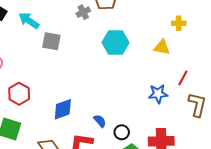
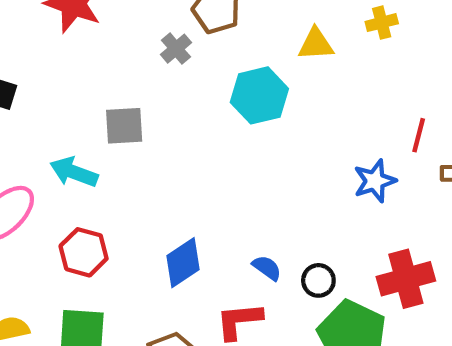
cyan arrow: (29, 21) -> (74, 172), moved
yellow triangle: (162, 47) -> (316, 44), moved

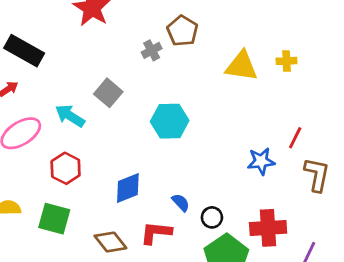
yellow triangle: (316, 44) -> (242, 66), size x1.4
cyan hexagon: (259, 95) -> (170, 121), moved
gray square: (124, 126) -> (108, 93), turned 32

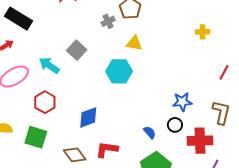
yellow triangle: (242, 66) -> (134, 43), moved, size x0.7
red line: (295, 138) -> (224, 72), moved
blue semicircle: (181, 202) -> (150, 132), moved
black circle: (212, 217) -> (175, 125), moved
red cross: (268, 228) -> (200, 141), moved

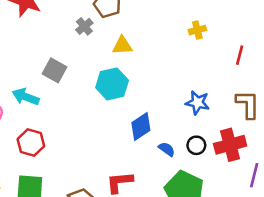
yellow cross: (203, 32) -> (197, 30), moved
blue star: (182, 102) -> (198, 103), turned 30
blue diamond: (88, 117) -> (141, 126), moved
black circle: (175, 125) -> (196, 145), moved

